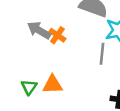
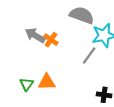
gray line: (102, 54) -> (89, 56), turned 30

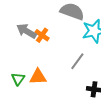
gray line: (89, 56) -> (77, 61), moved

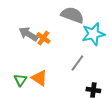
orange triangle: (38, 77) -> (39, 78), turned 36

